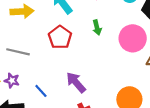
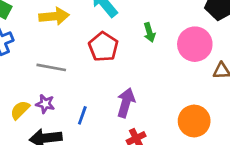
purple arrow: (76, 82) -> (126, 103), turned 60
blue line: (41, 91) -> (82, 115), turned 64

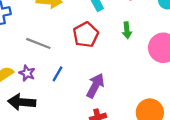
blue line: (82, 115) -> (57, 74), moved

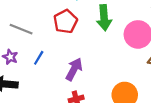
green arrow: (127, 30) -> (104, 18), size x1.6

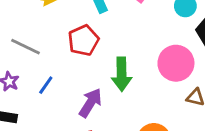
green arrow: (104, 18) -> (122, 74), moved

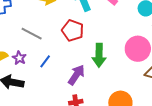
red pentagon: (83, 40) -> (73, 30), turned -30

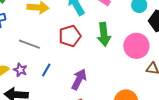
red pentagon: (73, 30) -> (70, 36), turned -30
green arrow: (99, 55) -> (104, 34), moved

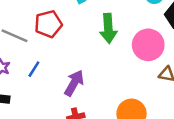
red pentagon: (70, 36) -> (48, 24), moved

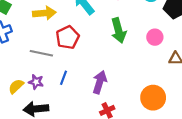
pink circle: (148, 45) -> (155, 37), size x0.6

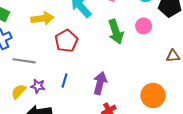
pink circle: (155, 37) -> (144, 26), moved
gray line: (41, 53) -> (24, 61), moved

